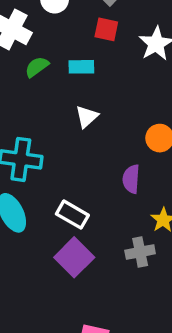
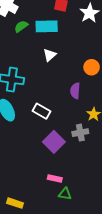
cyan rectangle: (81, 67) -> (47, 26), size x1.5
purple square: (74, 257) -> (54, 142), moved

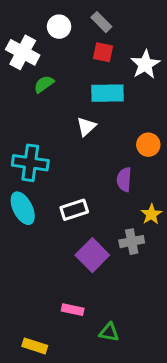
cyan rectangle: (47, 26) -> (107, 93), moved
white rectangle: (42, 111) -> (74, 210), turned -48
pink rectangle: (55, 179) -> (73, 310), moved

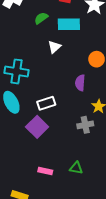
green semicircle: (44, 84) -> (41, 18), moved
purple square: (92, 255) -> (37, 127), moved
green triangle: (109, 332) -> (76, 168), moved

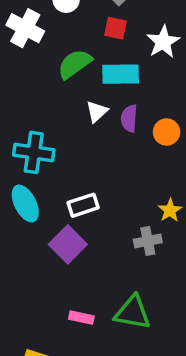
green semicircle: (41, 18) -> (75, 64), size x1.5
purple semicircle: (80, 83) -> (129, 118), moved
green triangle: (76, 168) -> (132, 312), size x1.6

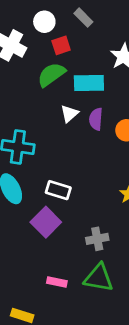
red square: (115, 28) -> (61, 45), moved, turned -30
white rectangle: (83, 205) -> (58, 190), turned 35
gray cross: (148, 241) -> (97, 239), moved

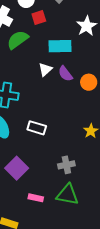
green semicircle: (51, 75) -> (18, 40), moved
purple semicircle: (96, 119) -> (65, 74), turned -42
purple square: (46, 222) -> (17, 168), moved

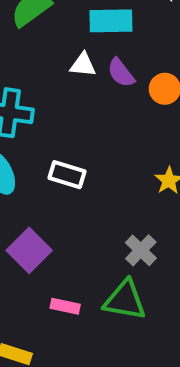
white triangle: (45, 69) -> (83, 65), turned 48
gray cross: (66, 165) -> (141, 250), moved, turned -35

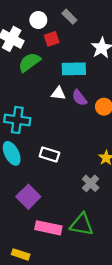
gray cross: (141, 250) -> (91, 183), moved
pink rectangle: (65, 306) -> (48, 228), size x1.6

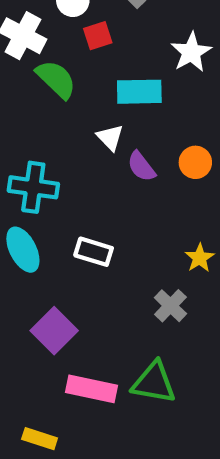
green semicircle: (29, 62) -> (56, 79), turned 80
white triangle: (58, 93) -> (110, 137), turned 40
purple semicircle: (79, 98) -> (141, 167), moved

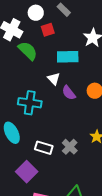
cyan cross: (33, 187) -> (30, 103), moved
white rectangle: (94, 252) -> (44, 148), moved
gray cross: (170, 306) -> (70, 147), moved

